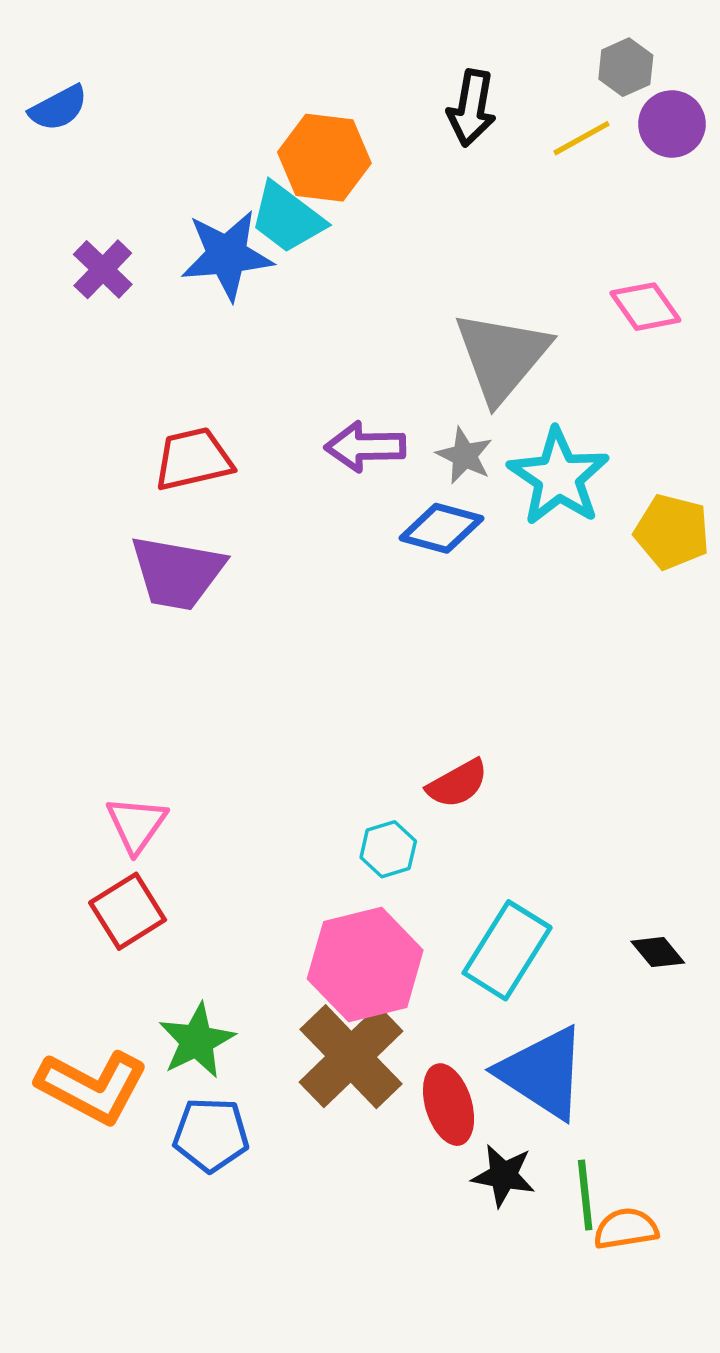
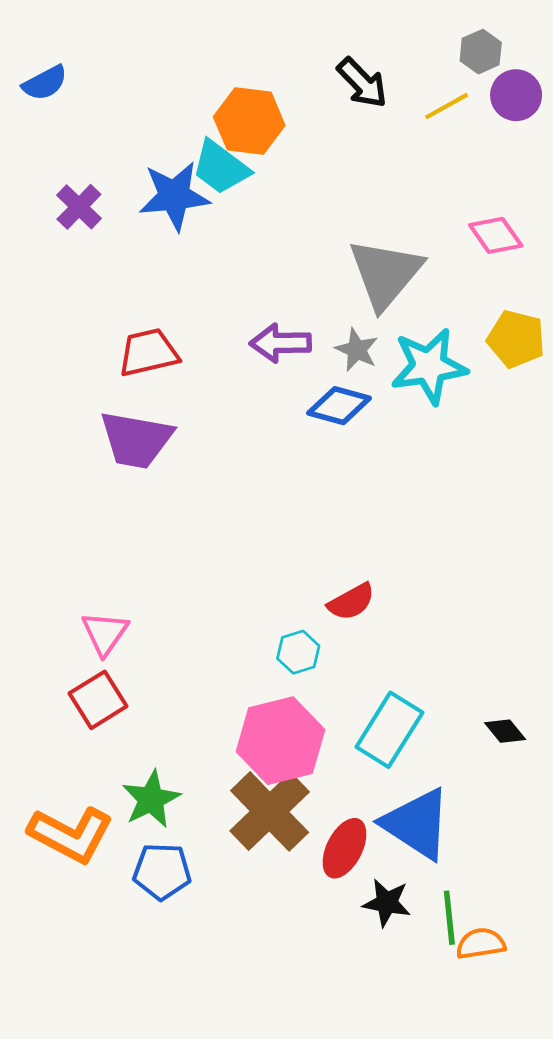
black arrow: (472, 108) -> (362, 83), turned -54
cyan star: (558, 477) -> (429, 366), turned 30
yellow pentagon: (672, 532) -> (516, 339), moved
red ellipse: (449, 1105) -> (344, 848), turned 44

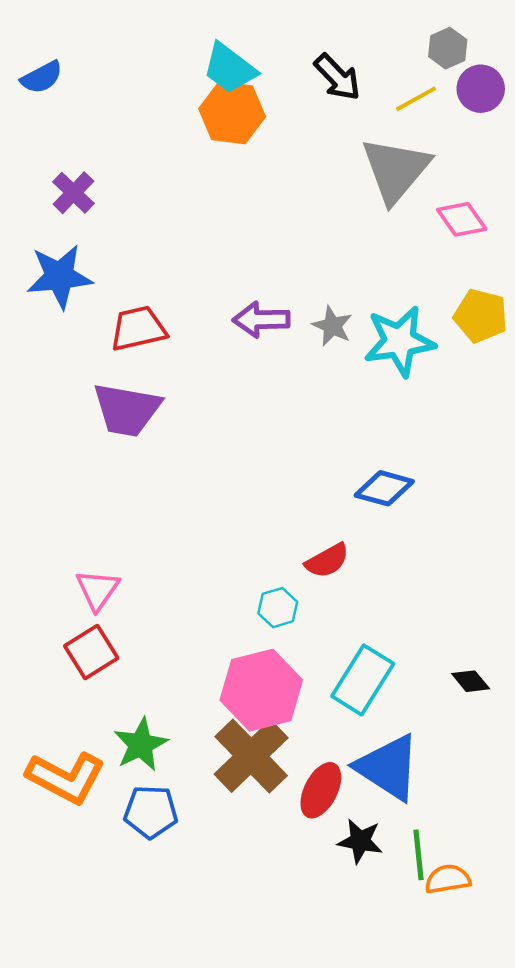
cyan trapezoid: (221, 167) -> (229, 68), moved
blue star: (174, 196) -> (59, 276), moved
gray triangle: (385, 274) -> (396, 170), moved
blue diamond: (339, 406) -> (384, 488), moved

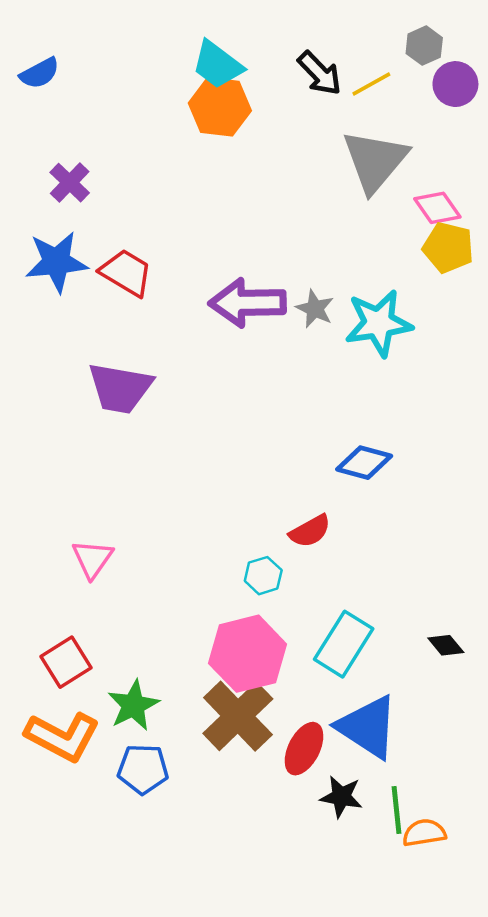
yellow line: (416, 99) -> (371, 84), moved
yellow pentagon: (481, 316) -> (448, 247), moved
purple arrow: (261, 320) -> (248, 303), size x1.4
red trapezoid: (138, 328) -> (126, 273), moved, turned 44
red square: (91, 652) -> (66, 662), moved

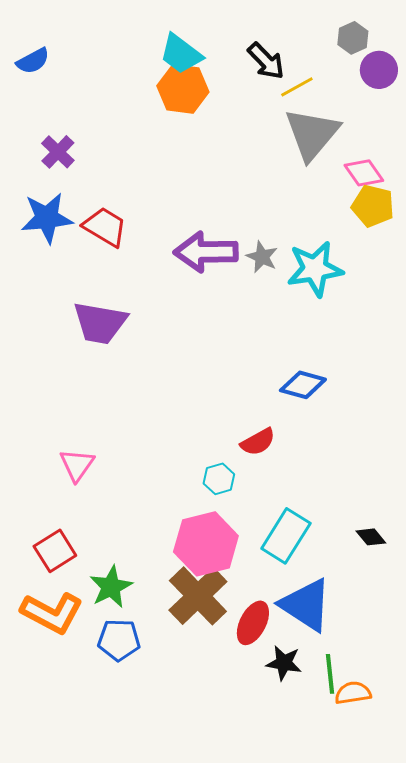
yellow line: (371, 84) -> (297, 87), moved

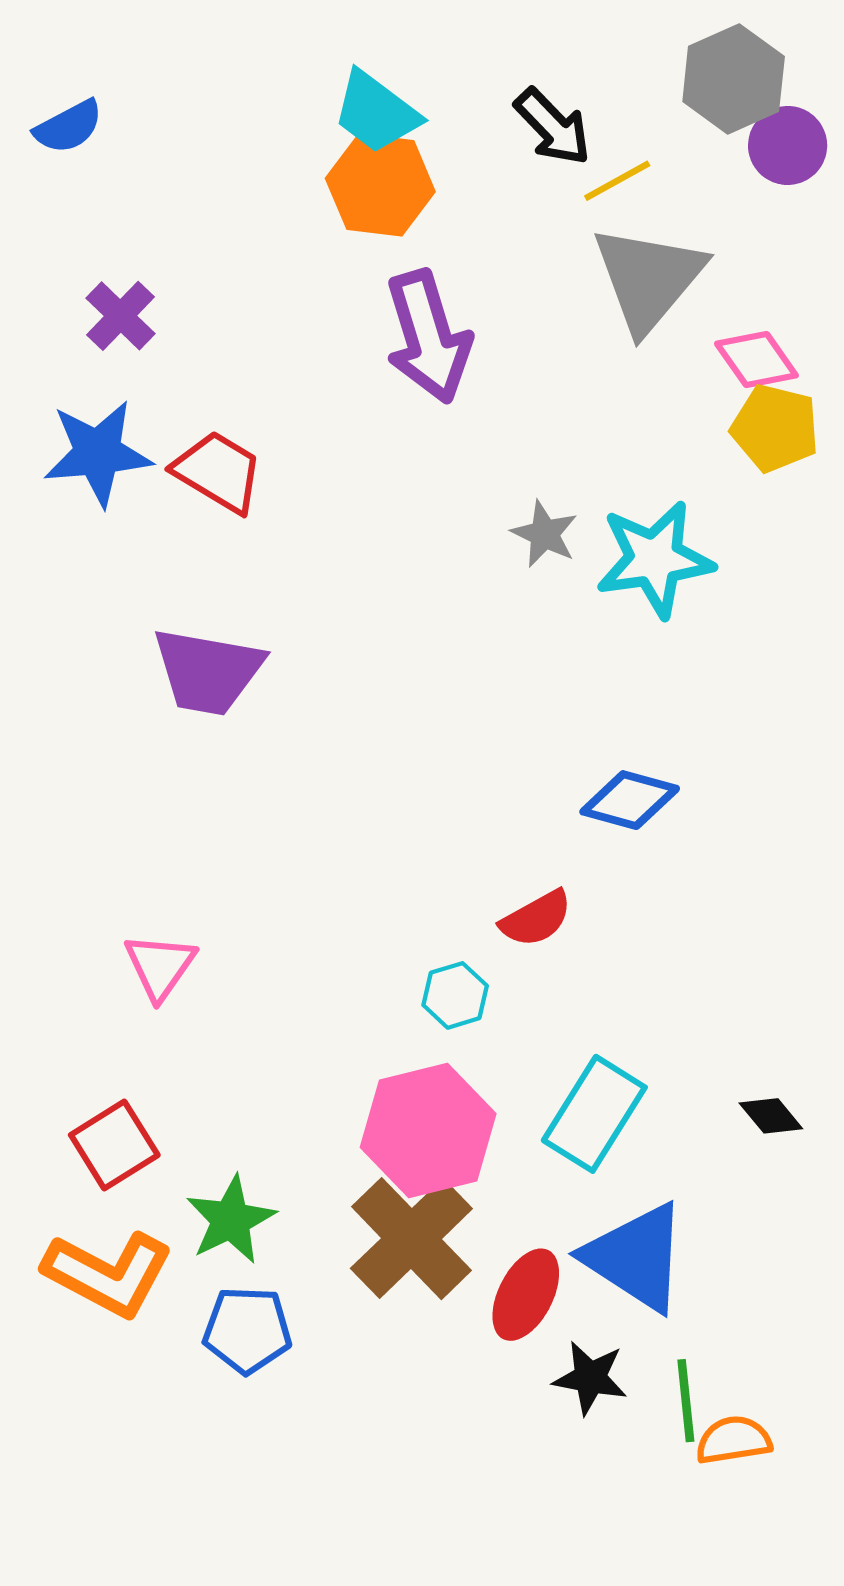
gray hexagon: (353, 38) -> (734, 79), size x1.6
purple arrow: (206, 252) -> (428, 337), moved, turned -106

